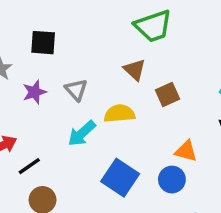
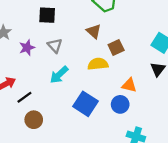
black square: (43, 43) -> (47, 15), moved
yellow semicircle: (119, 114) -> (98, 64), moved

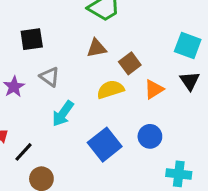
brown triangle: (94, 31) -> (97, 48), turned -42
orange triangle: (129, 85) -> (154, 89), moved, turned -35
blue square: (85, 104) -> (105, 145), turned 30

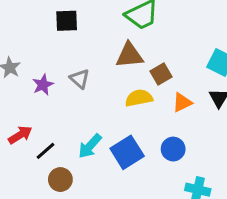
black square: (32, 39) -> (67, 21), moved
brown triangle: (97, 48) -> (130, 55), size x1.4
cyan arrow: (63, 114) -> (90, 146), moved

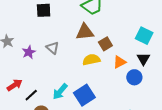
blue circle: (173, 149) -> (134, 77), moved

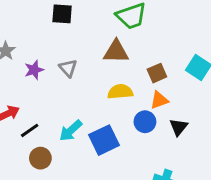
brown square: (105, 44) -> (157, 73), moved
black triangle: (143, 59) -> (179, 127), moved
blue circle: (134, 77) -> (145, 122), moved

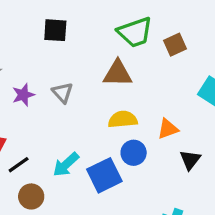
brown square: (157, 73) -> (175, 45), moved
blue circle: (145, 122) -> (134, 153), moved

